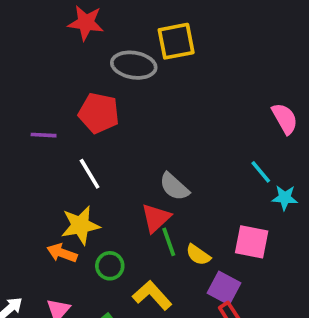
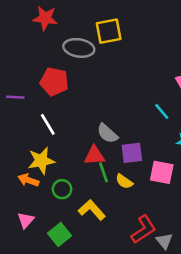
cyan line: (261, 172) -> (162, 111), moved
red triangle: (156, 218) -> (94, 155), turned 40
purple square: (224, 288) -> (132, 153), moved, turned -35

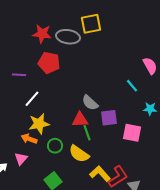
red star: (45, 18) -> (42, 34), moved
white line: (48, 124) -> (32, 99), moved, turned 72
yellow semicircle: (124, 181) -> (79, 154), moved, size x1.5
yellow L-shape: (92, 210) -> (100, 174), moved
pink triangle: (26, 220) -> (21, 159), moved

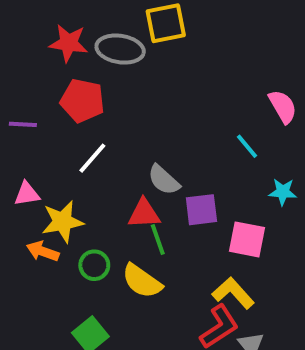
white line: (32, 99) -> (92, 158), moved
pink triangle: (21, 159) -> (27, 194), moved, turned 40
yellow L-shape: (100, 174) -> (233, 293), moved

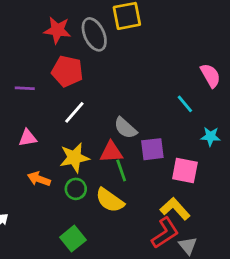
gray ellipse: (120, 49) -> (94, 34), turned 56
yellow star: (63, 222) -> (74, 158), moved

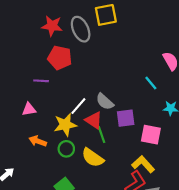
purple line: (25, 88) -> (41, 81), moved
white line: (74, 112) -> (78, 106), moved
red triangle: (111, 152) -> (94, 120), turned 36

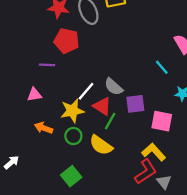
green line: (101, 135) -> (110, 121), turned 49

